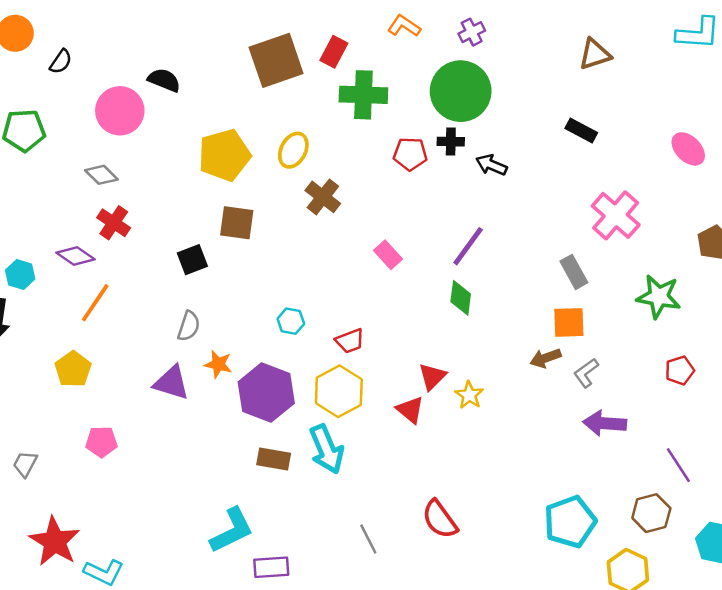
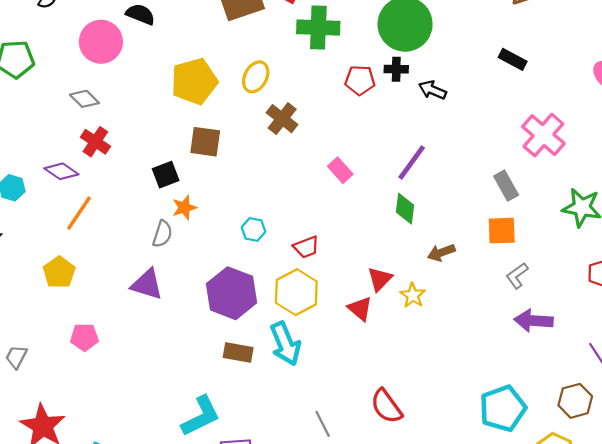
brown arrow: (546, 358) -> (441, 253), moved
orange star: (218, 364) -> (184, 208), moved, turned -30

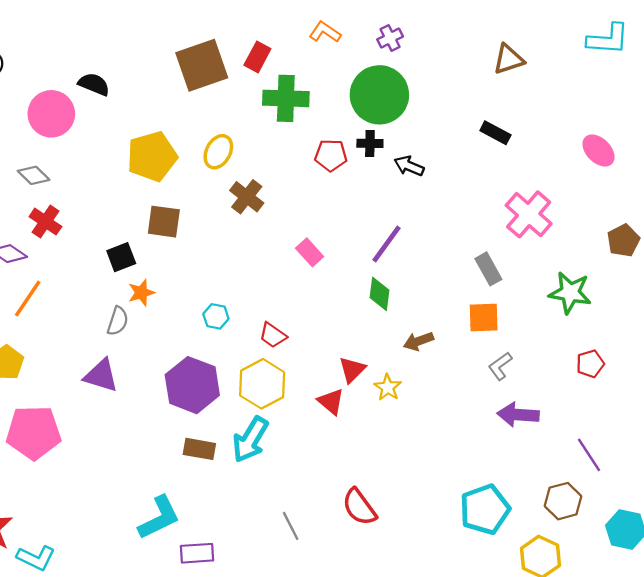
red trapezoid: (306, 247) -> (273, 335), turned 56
pink pentagon: (84, 337) -> (34, 432), size x1.8
cyan arrow: (285, 344) -> (250, 440), turned 54

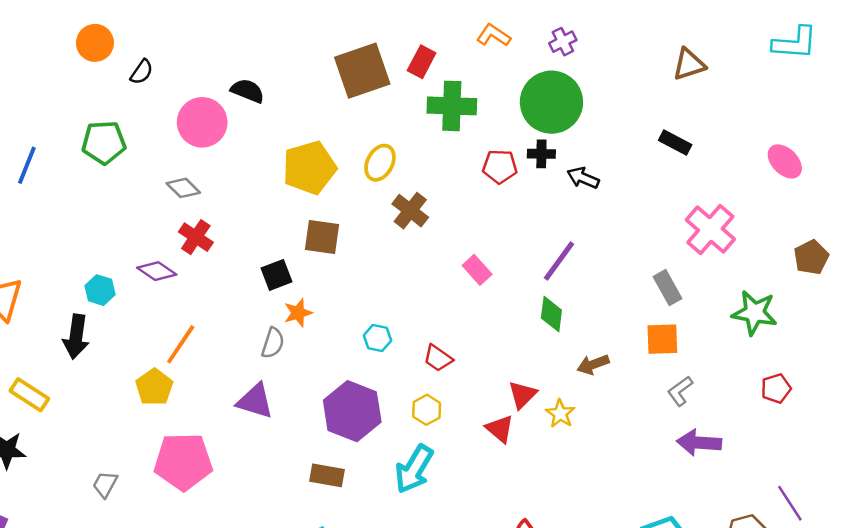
orange line: (28, 299) -> (181, 344), moved
yellow hexagon: (262, 384) -> (427, 410), size x0.6
brown rectangle: (199, 449) -> (327, 475), moved
purple line: (589, 455) -> (790, 503), moved

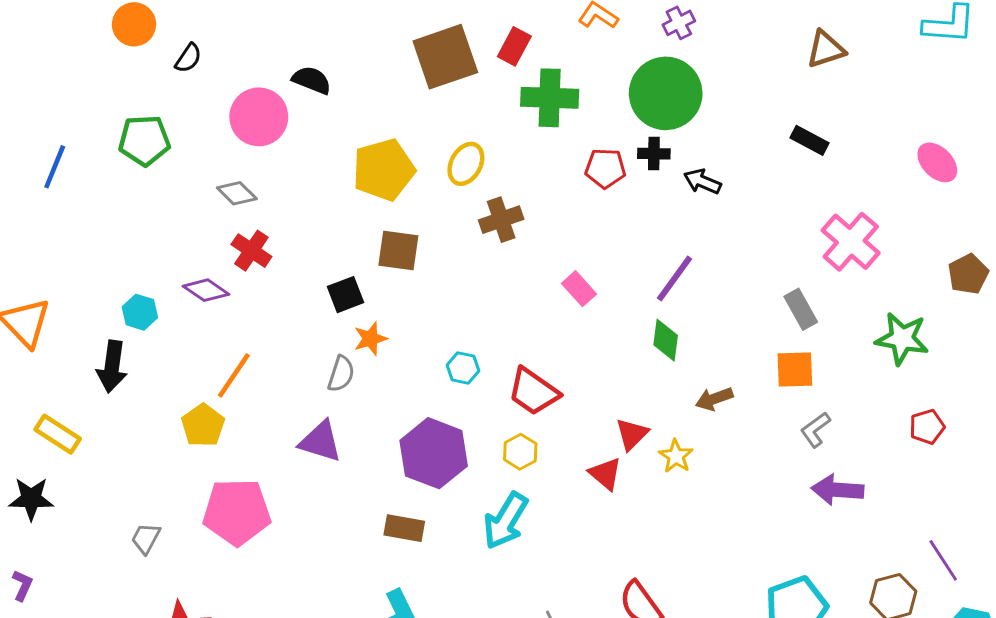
brown cross: (410, 211) -> (501, 220), turned 33
red trapezoid: (438, 358) -> (533, 392), size x1.5

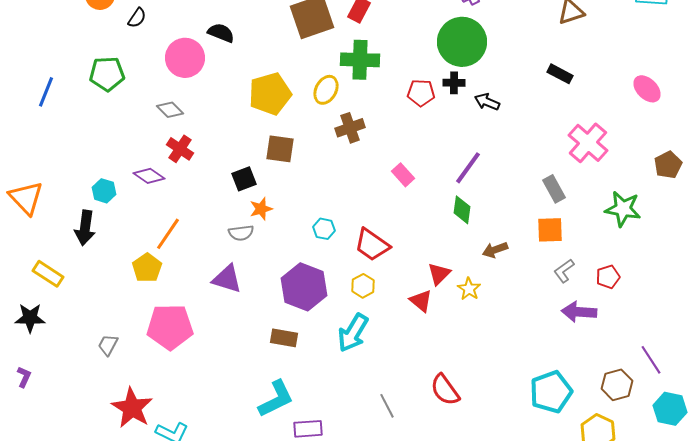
green cross: (550, 98) -> (360, 60), moved
gray semicircle: (341, 374) -> (241, 233), turned 65
red pentagon: (927, 427) -> (608, 277), moved

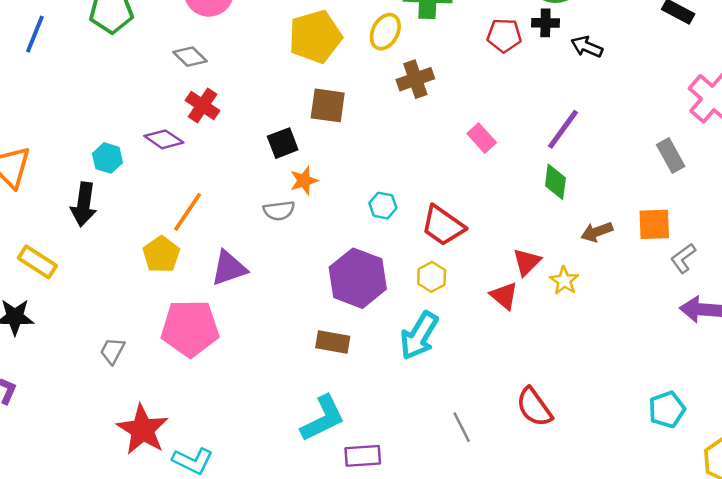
orange square: (550, 230) -> (654, 224), moved
purple triangle: (227, 279) -> (229, 268), moved, turned -36
cyan pentagon: (551, 392) -> (667, 410), size x0.7

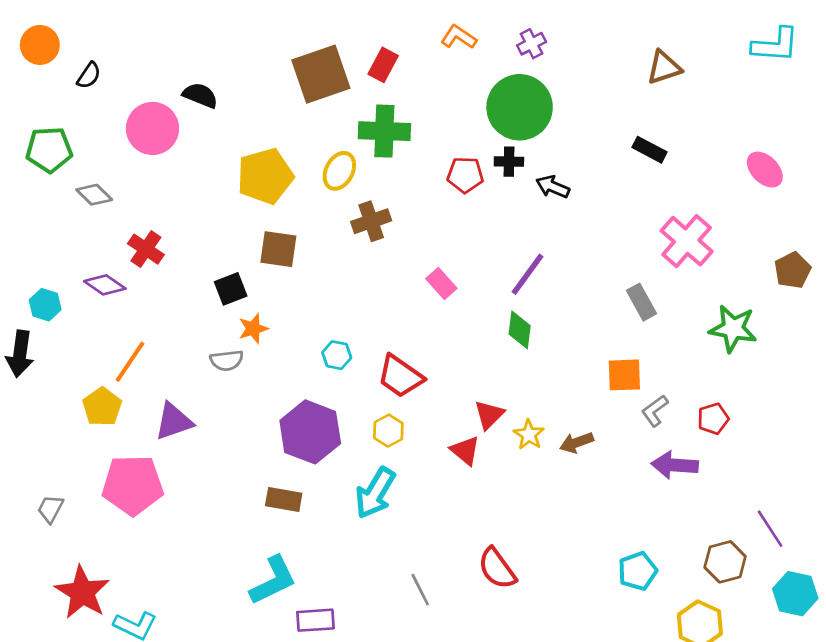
gray diamond: (190, 57) -> (94, 195), moved
brown arrow: (597, 232) -> (577, 443), moved

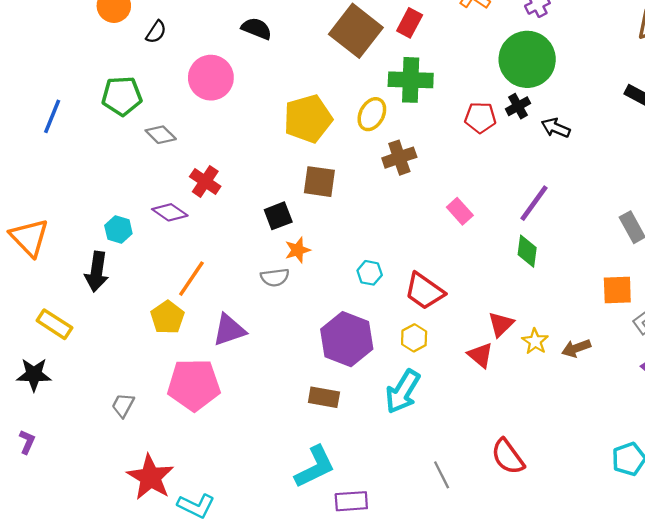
brown square: (321, 74) -> (356, 31), turned -33
black semicircle: (200, 95) -> (257, 29), moved
black cross: (509, 162) -> (518, 106), turned -30

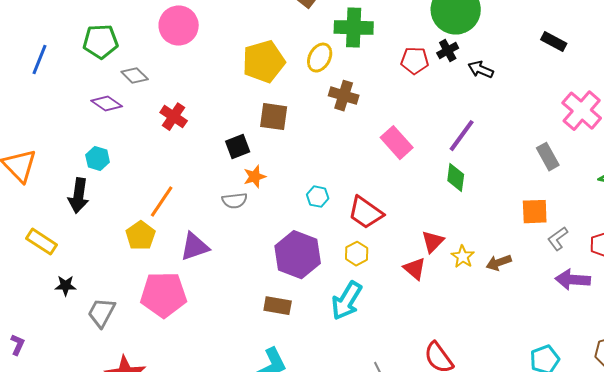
brown cross: (399, 158) -> (344, 96), turned 36
pink rectangle: (460, 211) -> (397, 143), size x1.4
purple diamond: (170, 212) -> (107, 104), moved
black star: (34, 374) -> (66, 286), moved, size x0.7
gray trapezoid: (123, 405) -> (102, 313), size x1.4

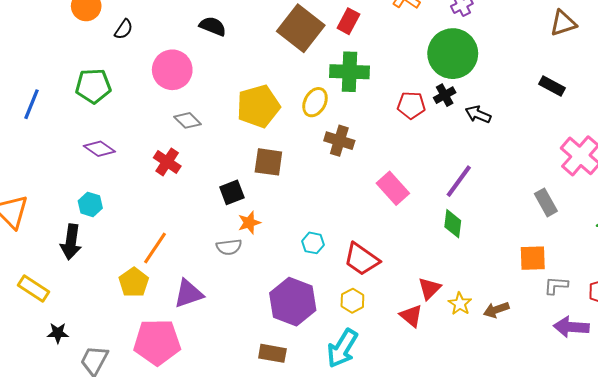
gray diamond: (135, 76) -> (187, 120), moved
gray L-shape: (558, 239) -> (556, 285), turned 40

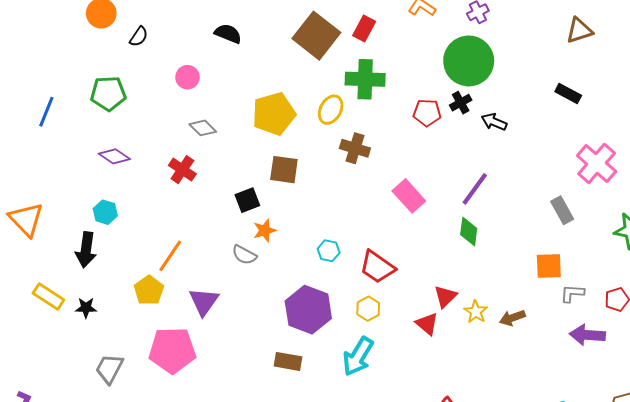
pink circle: (172, 70) -> (187, 77), size x0.6
gray semicircle: (229, 247) -> (244, 255), turned 35
purple triangle: (188, 294) -> (204, 302), turned -36
black star: (58, 333) -> (86, 308), moved

